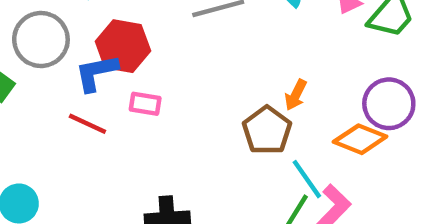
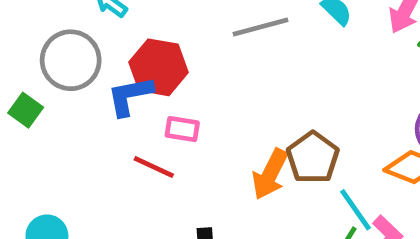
orange arrow: (296, 95) -> (270, 174), moved, size x1.5
red line: (87, 124) -> (154, 167), moved

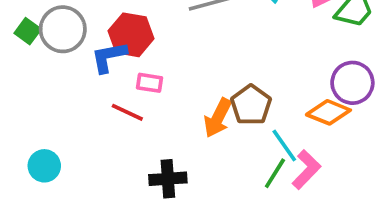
green square: (26, 110) -> (28, 31), moved

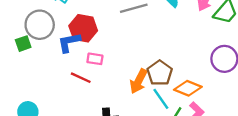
green square: (28, 31) -> (23, 44), moved, turned 35
orange diamond: (328, 112) -> (188, 88), moved
cyan line: (284, 146) -> (161, 99), moved

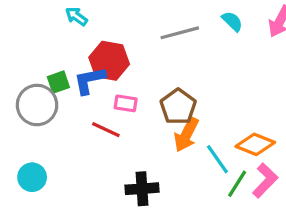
gray circle: (40, 25) -> (37, 105), moved
green square: (23, 44) -> (58, 82), moved
brown pentagon: (160, 73) -> (178, 107), moved

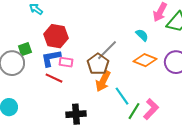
cyan semicircle: (232, 21) -> (142, 35), moved
gray line: (180, 33) -> (107, 50), moved, turned -30
blue L-shape: (90, 80) -> (51, 58), moved
orange diamond: (255, 144) -> (145, 60), moved

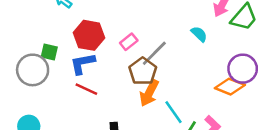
green square: (25, 49) -> (49, 52), turned 32
orange diamond: (145, 60) -> (230, 87), moved
pink rectangle: (66, 62) -> (129, 42), moved, turned -48

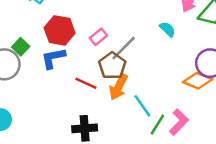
green square: (49, 52) -> (21, 47), turned 30
red line: (86, 89) -> (86, 83), moved

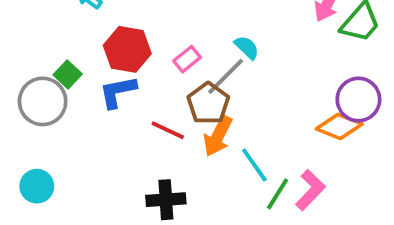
cyan semicircle: (167, 29) -> (247, 47), moved

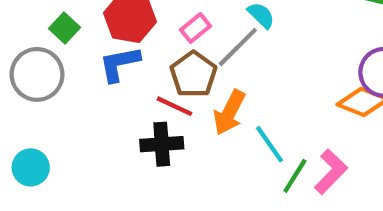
green square: (68, 74) -> (64, 28), moved
brown pentagon: (208, 103) -> (193, 74), moved
black cross: (166, 200) -> (162, 144), moved

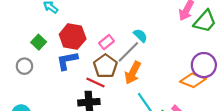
gray circle: (37, 74) -> (24, 66), size x0.6
orange arrow: (229, 112) -> (133, 73), moved

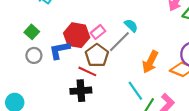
red hexagon: (73, 37) -> (77, 35), moved
gray circle: (24, 66) -> (34, 55), moved
orange arrow: (133, 73) -> (150, 62), moved

